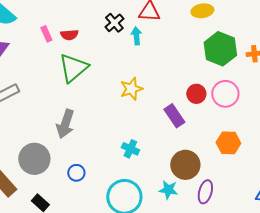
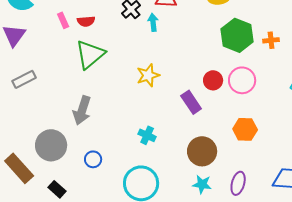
cyan star: (168, 190) -> (202, 184), moved
purple ellipse: (205, 192) -> (238, 183), moved

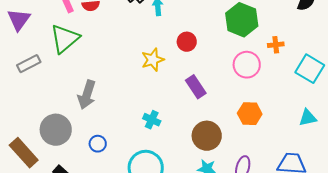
orange cross: (271, 40) -> (276, 45), moved
green triangle: (90, 54) -> (65, 39), moved
red circle: (213, 80) -> (187, 42), moved

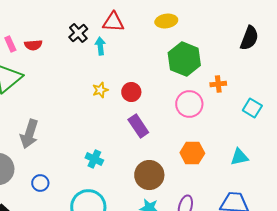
red circle: (187, 42) -> (131, 92), moved
yellow star: (153, 60) -> (100, 90), moved, size x0.7
cyan square: (310, 69) -> (252, 108), size x0.7
cyan triangle: (308, 118) -> (239, 157), moved

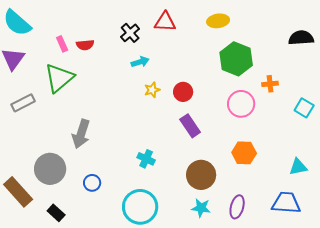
black semicircle: (249, 38) -> (301, 38), turned -115
cyan arrow: (100, 46) -> (140, 62), moved, turned 78
cyan triangle: (239, 157) -> (298, 167), moved

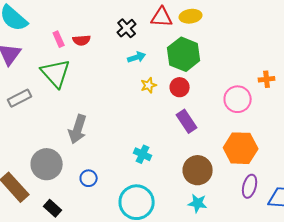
yellow ellipse: (218, 21) -> (191, 16), moved
green hexagon: (236, 59) -> (184, 54), moved
green triangle: (59, 78) -> (56, 73), turned -32
orange hexagon: (244, 153) -> (241, 148), size x1.4
purple ellipse: (237, 207) -> (250, 186), moved

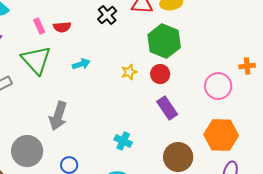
cyan arrow: (137, 57) -> (81, 64), moved

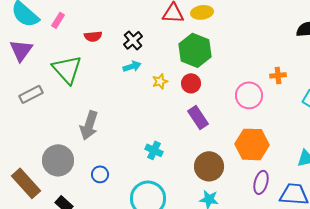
black cross: (107, 15) -> (133, 40), moved
pink rectangle: (39, 26) -> (58, 20), moved, turned 56
cyan arrow: (81, 64) -> (132, 66), moved

